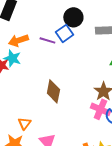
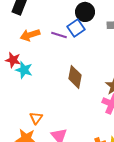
cyan star: (12, 58) -> (24, 70), moved
brown diamond: (53, 91) -> (75, 77), moved

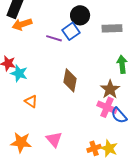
orange arrow: (30, 35) -> (22, 24), moved
orange triangle: (36, 118) -> (31, 101), moved, turned -32

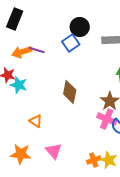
orange arrow: (22, 24) -> (22, 52), moved
purple line: (54, 38) -> (37, 50), moved
orange triangle: (31, 101) -> (36, 121), moved

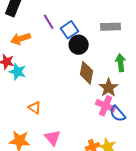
black circle: (80, 27) -> (79, 45), moved
purple line: (37, 50) -> (49, 22), moved, turned 42
brown diamond: (70, 92) -> (87, 73), moved

